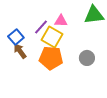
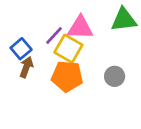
pink triangle: (61, 21) -> (80, 28), size x1.5
brown arrow: (20, 51) -> (26, 67), turned 56

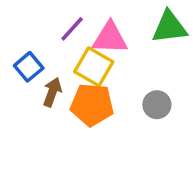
purple line: (54, 36) -> (72, 29), moved
brown arrow: (26, 67) -> (52, 92), moved

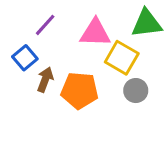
purple line: (72, 29) -> (45, 25), moved
yellow square: (94, 67) -> (122, 58), moved

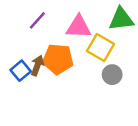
blue square: (25, 58) -> (21, 71), moved
orange pentagon: (80, 91) -> (58, 59), moved

